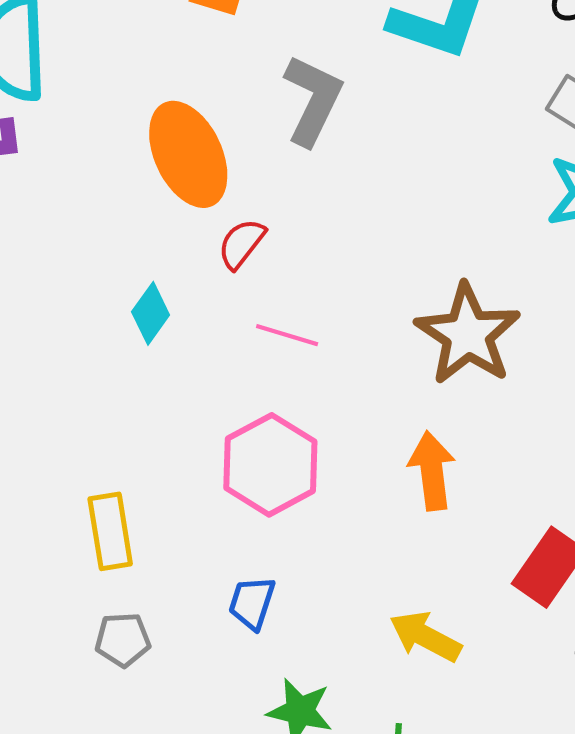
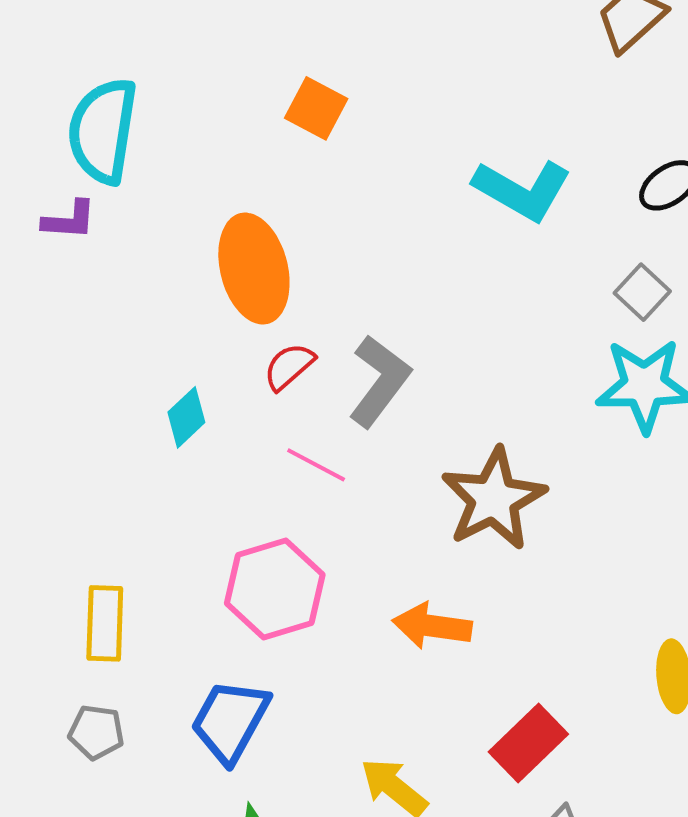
gray L-shape: (313, 100) -> (379, 381), moved
orange arrow: (432, 471) -> (432, 626), turned -86
blue trapezoid: (252, 603) -> (230, 721), size x1.6

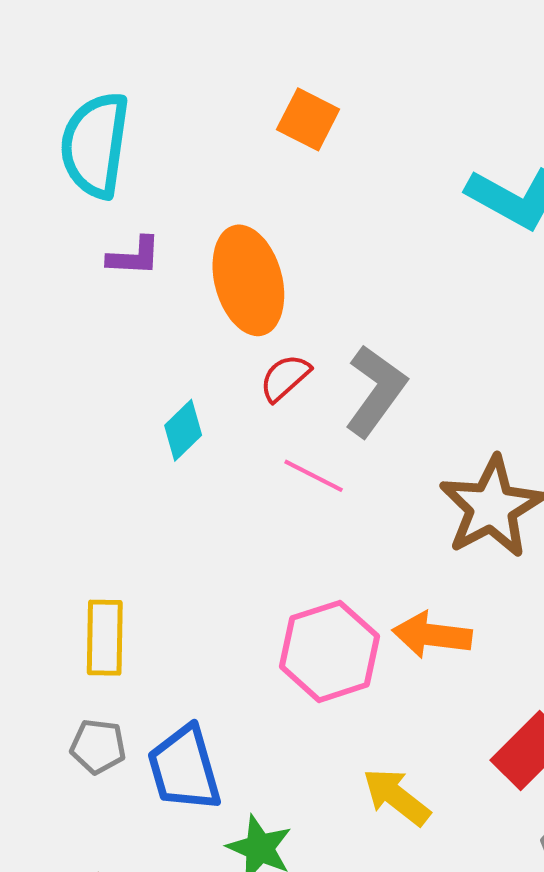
purple L-shape: (69, 220) -> (134, 256), moved
pink hexagon: (275, 589) -> (329, 651), moved
blue trapezoid: (230, 721) -> (184, 768), moved, turned -44

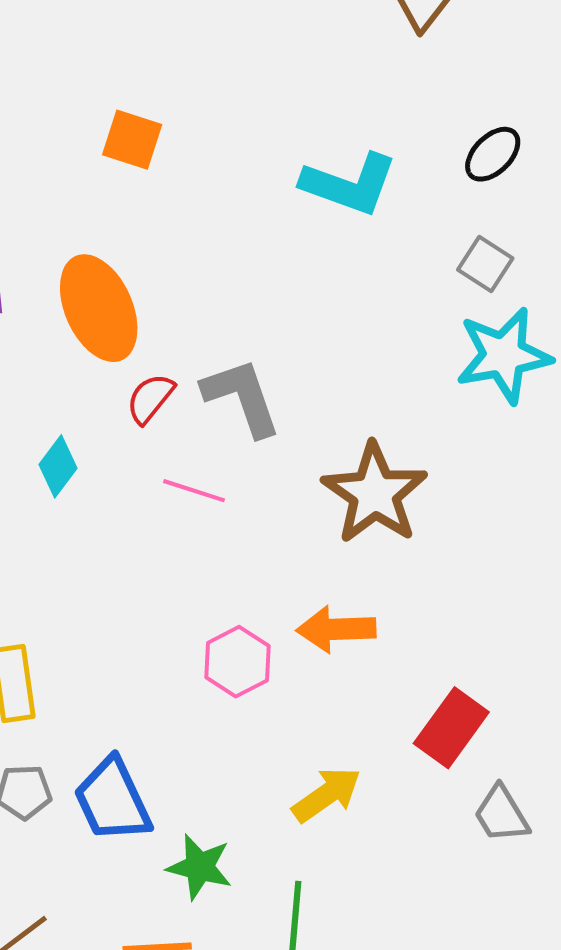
gray L-shape: (376, 391) -> (242, 397), turned -46
pink hexagon: (329, 651) -> (237, 662), size x0.7
yellow arrow: (396, 797) -> (327, 795), turned 116

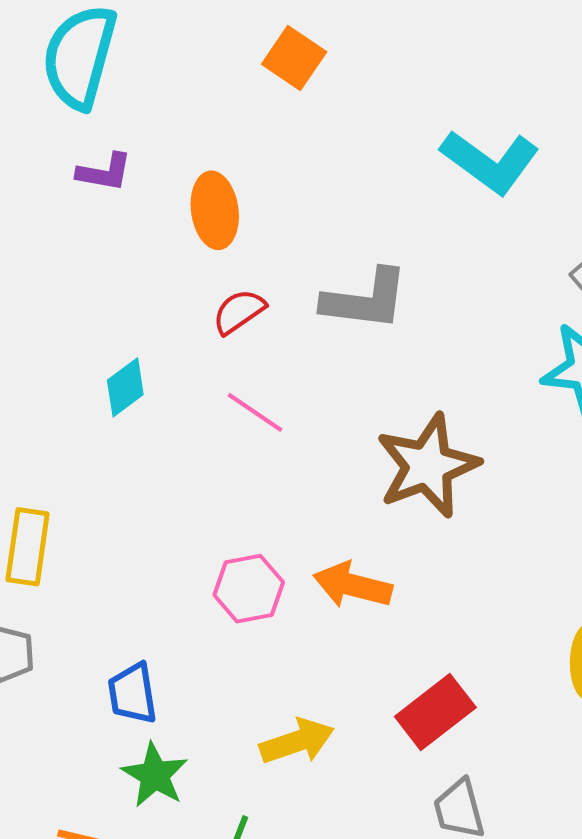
orange ellipse: (99, 308) -> (215, 210), size x0.7
gray L-shape: (242, 397) -> (365, 300), moved, turned 100
cyan diamond: (58, 466) -> (125, 387), moved
blue trapezoid: (113, 800) -> (132, 693), moved, size x0.7

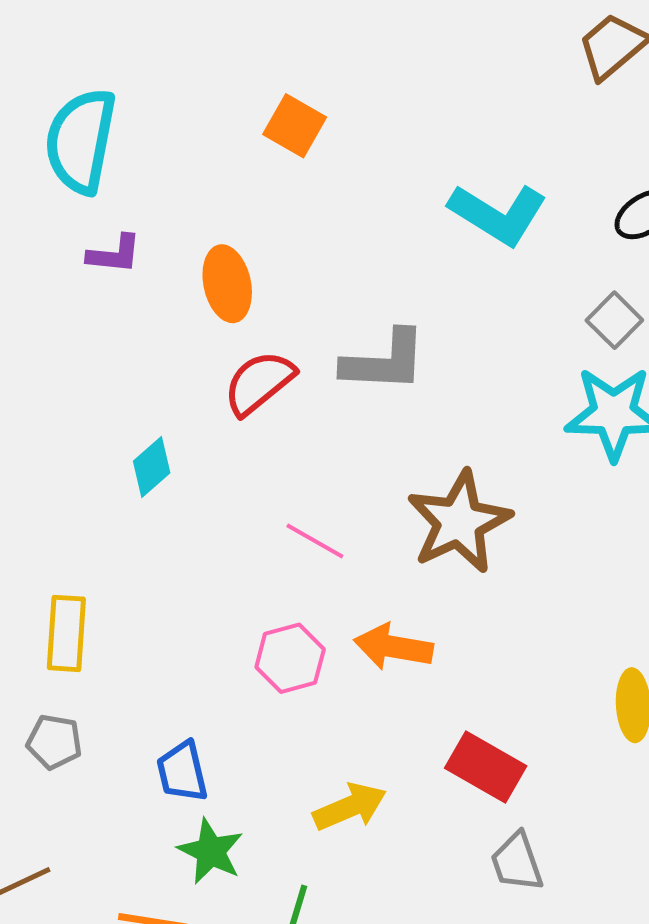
red semicircle: (239, 312) -> (259, 383), size x1.4
pink line: (255, 412) -> (315, 541), moved
red rectangle: (435, 712) -> (486, 767), turned 72

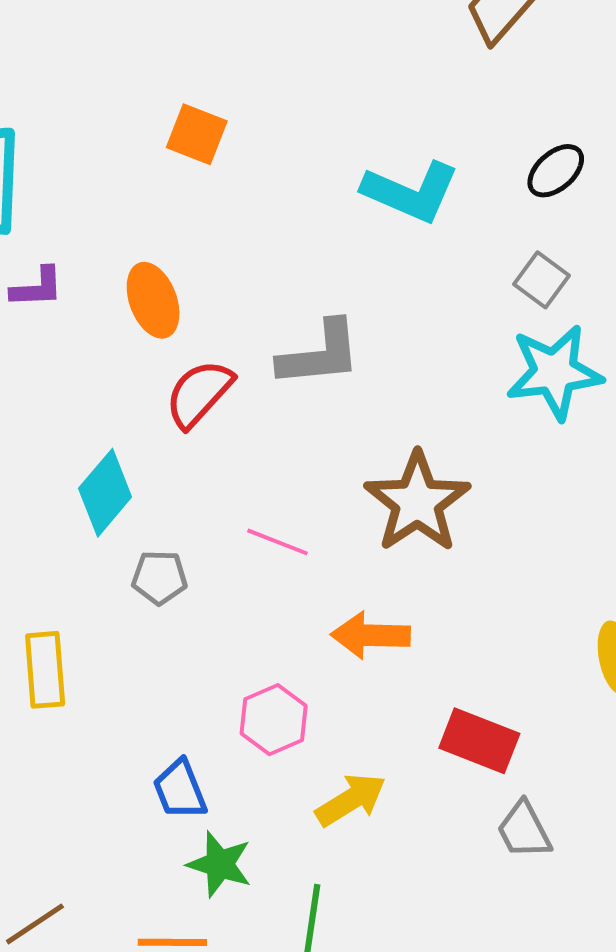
cyan diamond: (152, 467) -> (105, 493), size x1.4
pink hexagon: (290, 658) -> (274, 720), moved
gray pentagon: (54, 742) -> (159, 577), moved

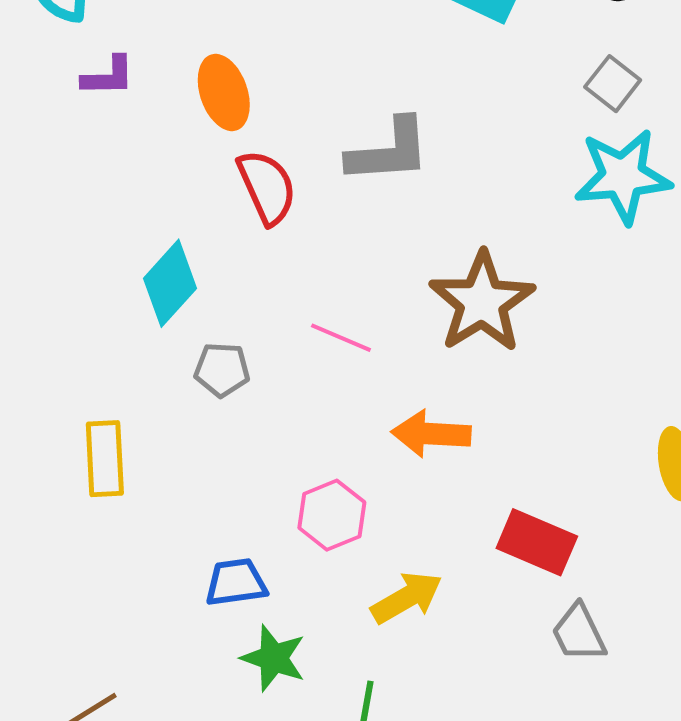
red semicircle: (199, 394) -> (267, 187), turned 112
blue trapezoid: (180, 790) -> (236, 582), turned 102

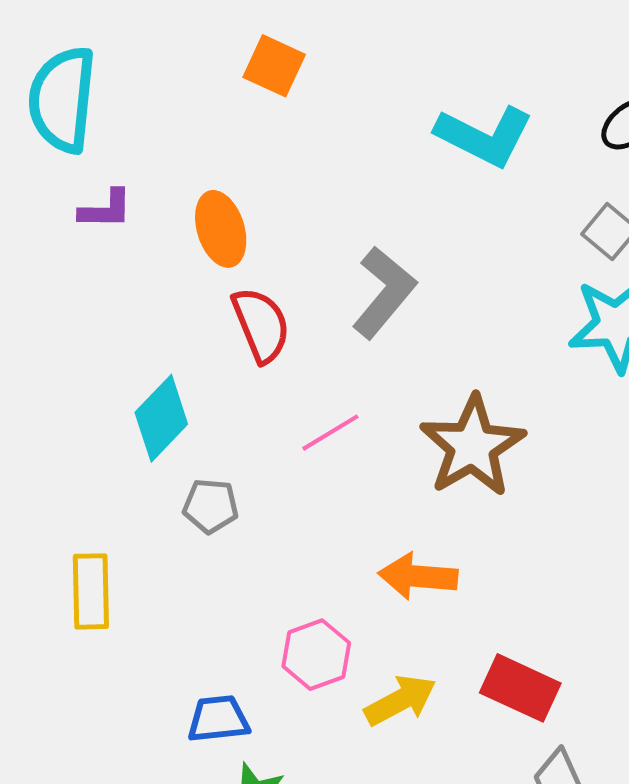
gray L-shape: (389, 151) -> (384, 292), turned -48
pink line: (341, 338) -> (330, 433), moved, turned -56
yellow arrow: (407, 598) -> (400, 700), moved

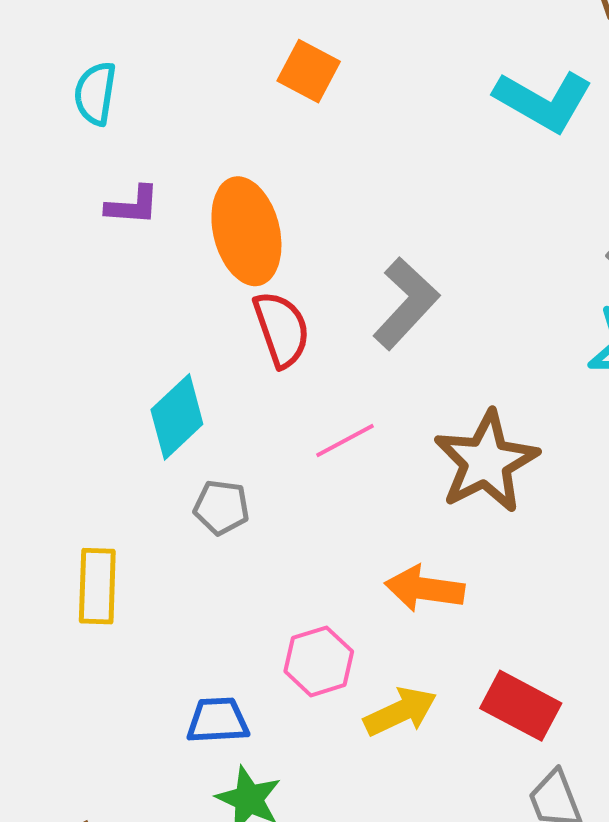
cyan semicircle: (62, 100) -> (95, 93), size x0.6
cyan L-shape: (484, 136) -> (543, 101), moved
orange ellipse: (221, 229) -> (246, 231), size x1.4

